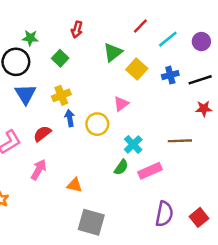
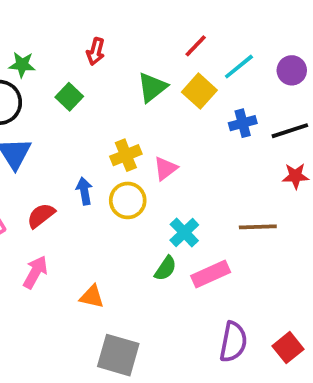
yellow square: (137, 69) -> (199, 91), moved
yellow cross: (61, 95) -> (126, 155), moved

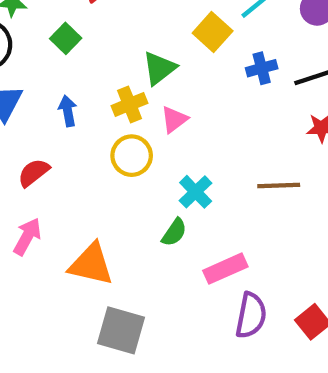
green triangle: (152, 87) -> (159, 68), moved
blue arrow: (84, 191) -> (68, 111), moved
pink rectangle: (211, 274) -> (225, 269), moved
orange triangle: (92, 297) -> (91, 264), size x1.6

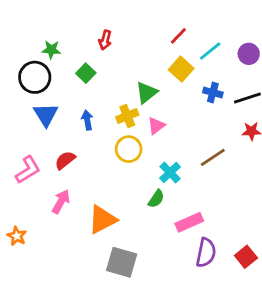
blue cross: (262, 68) -> (213, 92), turned 30
brown line: (279, 185) -> (213, 157), moved, turned -32
orange triangle: (91, 264) -> (102, 220), turned -40

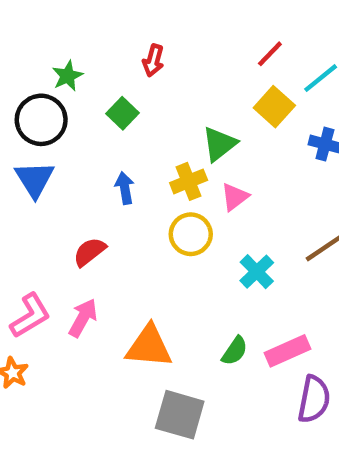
green star: (51, 50) -> (68, 76), turned -30
blue triangle: (46, 115) -> (35, 179), moved
pink L-shape: (28, 170) -> (30, 316), moved
green semicircle: (156, 199) -> (235, 351), moved
orange triangle: (102, 220) -> (149, 346), turned 32

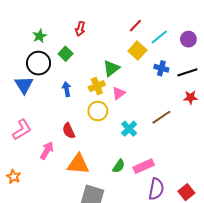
black circle: (41, 120) -> (39, 63), moved
red semicircle: (90, 252) -> (69, 131), moved, turned -77
pink L-shape: (30, 316) -> (22, 130), moved

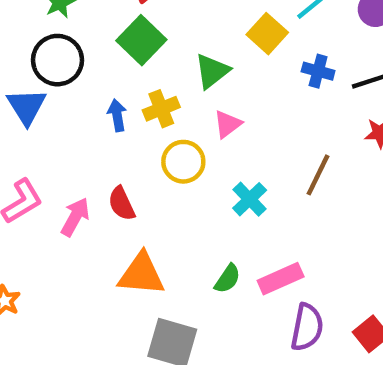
green square: (66, 54) -> (141, 40), moved, size x1.5
yellow cross: (97, 86) -> (161, 109), moved
brown line: (161, 117) -> (318, 175), turned -30
pink arrow: (47, 151) -> (75, 217), moved

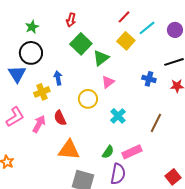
green square: (141, 40) -> (81, 44), moved
blue cross: (318, 71) -> (149, 79), moved
yellow cross: (161, 109) -> (42, 92), moved
brown line: (318, 175) -> (156, 123), moved
purple semicircle: (307, 327) -> (118, 174), moved

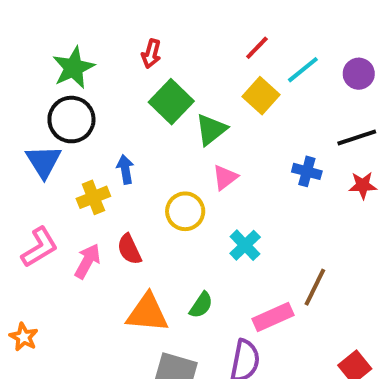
green star: (32, 27) -> (73, 68), size x1.5
brown line: (156, 123) -> (315, 287), moved
green semicircle: (108, 152) -> (201, 305), moved

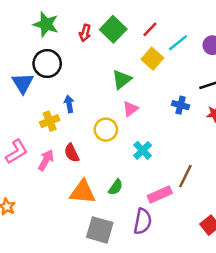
green star: (73, 68) -> (46, 24), moved, turned -30
green square: (171, 102) -> (113, 29), moved
black circle: (71, 120) -> (47, 64), moved
blue triangle: (44, 161) -> (23, 83), moved

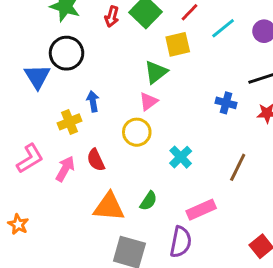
yellow square: (152, 59) -> (178, 44), moved, turned 35
pink triangle: (130, 109) -> (148, 101), moved
brown line: (185, 176) -> (238, 167), moved

